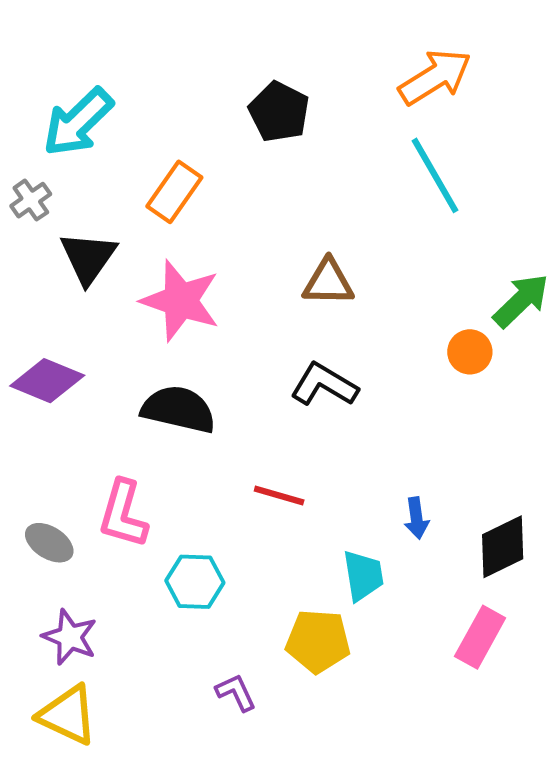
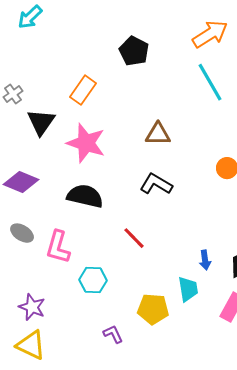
cyan arrow: (78, 122) -> (30, 17), moved, size x0.7
red line: (279, 496) -> (134, 238), turned 30
blue arrow: (416, 518) -> (205, 260), moved
gray ellipse: (49, 543) -> (22, 233), moved
cyan trapezoid: (363, 576) -> (188, 289), moved

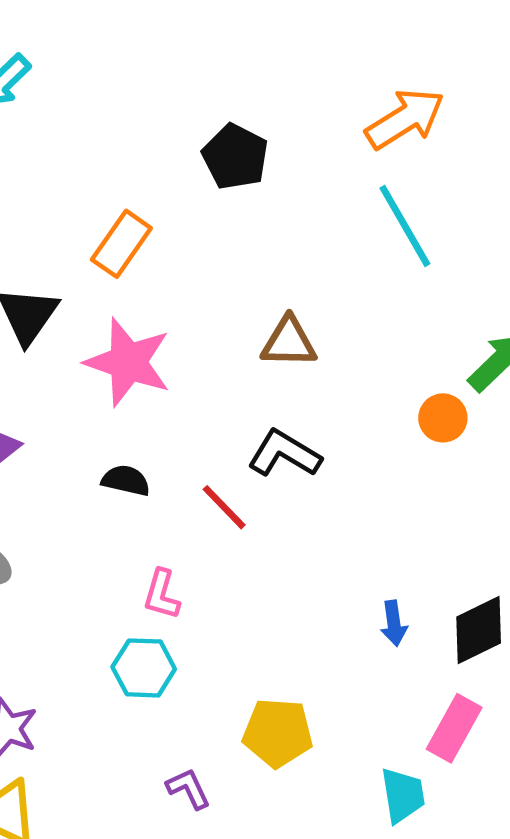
black semicircle: (85, 196) -> (126, 480), size x0.6
red line: (134, 238) -> (224, 507), moved
pink L-shape: (58, 247) -> (162, 594), moved, size x0.7
cyan trapezoid: (188, 289) -> (403, 795), moved

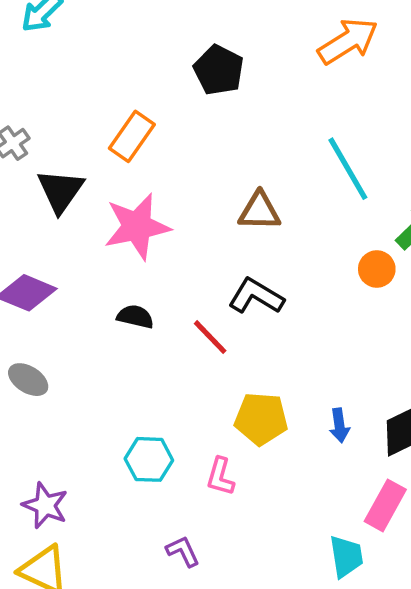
cyan line: (405, 226) -> (348, 169), moved
pink star: (128, 362) -> (137, 226), turned -30
pink L-shape: (162, 594) -> (220, 476), moved
yellow pentagon: (278, 733) -> (261, 419), moved

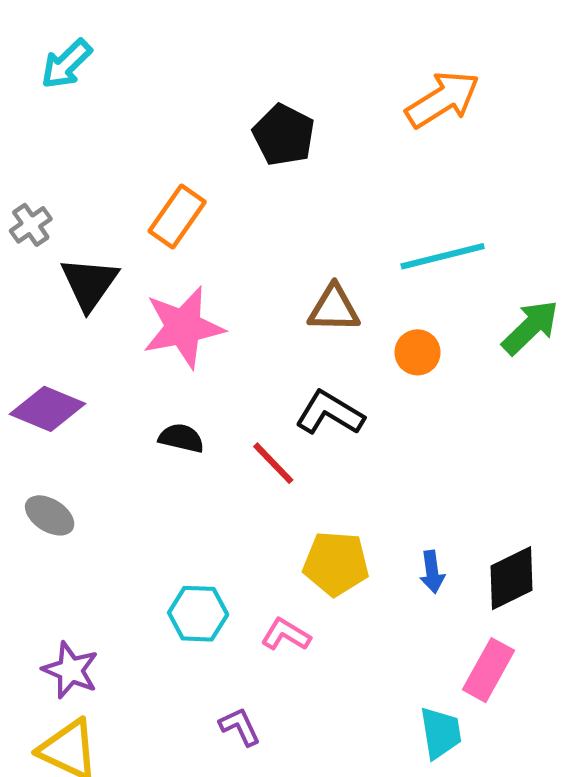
cyan line: (348, 169) -> (443, 256), turned -74
orange circle: (377, 269) -> (418, 352), moved
pink L-shape: (220, 476) -> (286, 635), turned 105

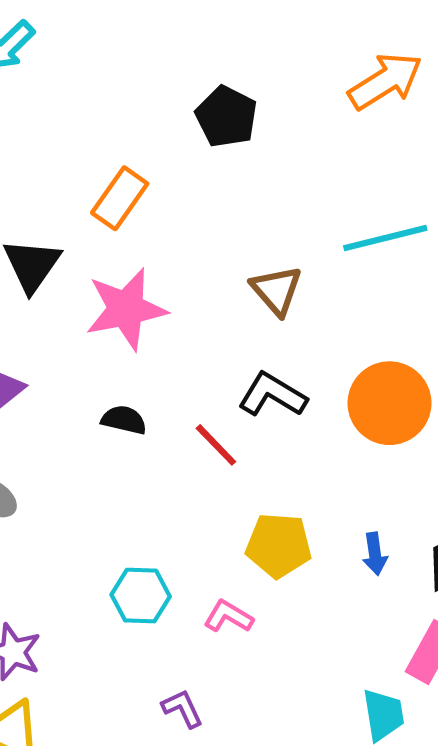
brown triangle: (334, 308) -> (277, 290), turned 48
orange circle: (418, 352) -> (389, 403), moved, size x1.8

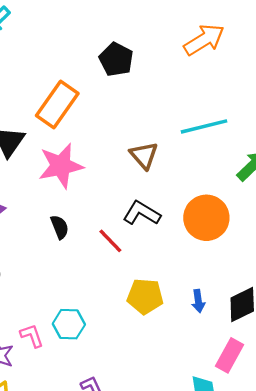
orange rectangle: (120, 198) -> (57, 104), size x1.4
black semicircle: (124, 420) -> (60, 227), turned 55
pink L-shape: (228, 616) -> (32, 336), moved, turned 40

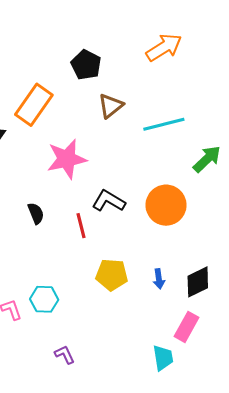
brown triangle: (144, 155) -> (111, 106), moved, turned 32
pink star: (61, 166) -> (67, 159), moved
red line: (110, 241) -> (81, 226), turned 30

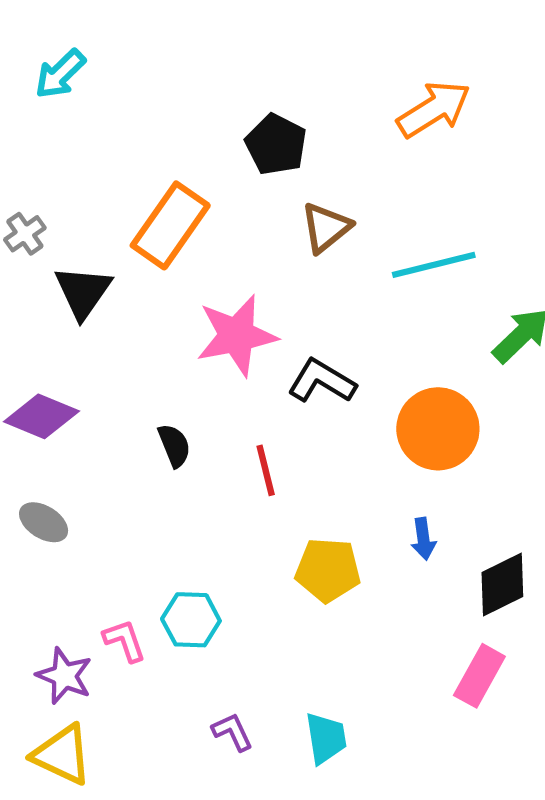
black L-shape: (109, 201) -> (322, 381), moved
blue arrow: (159, 279) -> (423, 539), moved
cyan trapezoid: (163, 358) -> (326, 738), moved

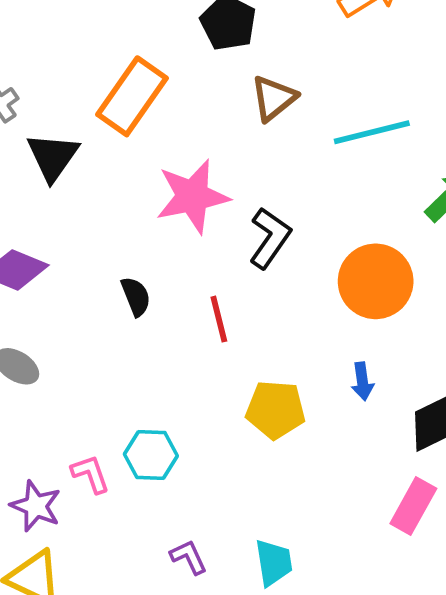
black L-shape: (322, 381) -> (270, 238), turned 94

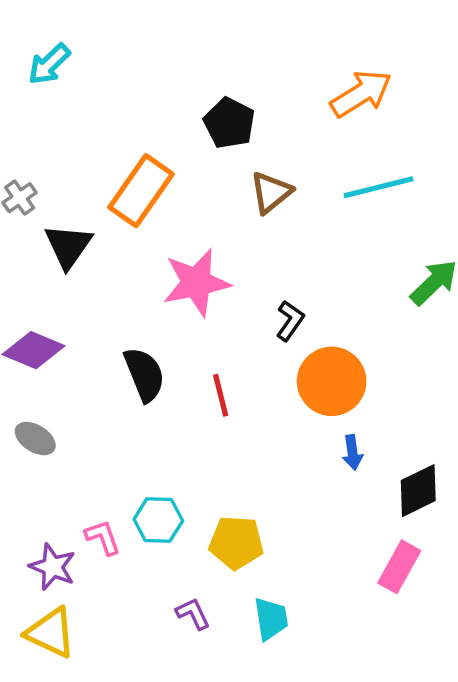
cyan line: (372, 132) -> (378, 187), moved
black L-shape: (270, 238) -> (290, 321), moved, size x0.7
orange circle: (376, 281) -> (332, 381), moved
black semicircle: (136, 296) -> (144, 374), size x1.5
yellow pentagon: (276, 410) -> (236, 543), moved

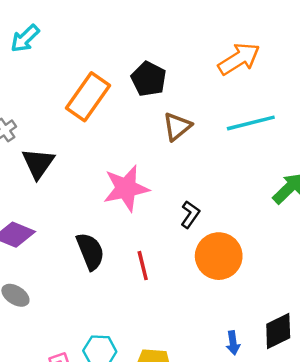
orange rectangle: (141, 191) -> (88, 97), moved
blue arrow: (352, 452) -> (233, 343), moved

